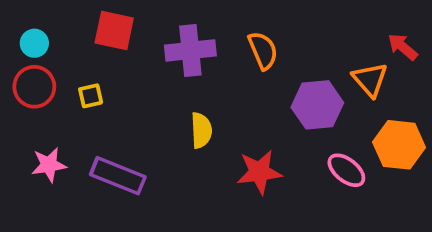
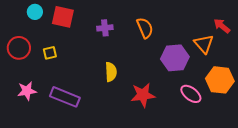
cyan circle: (34, 43) -> (35, 12), moved
purple cross: (190, 50) -> (105, 28), size x0.6

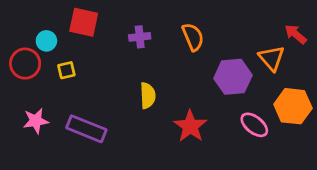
cyan circle: (35, 12) -> (46, 41), moved
red star: (143, 95) -> (190, 126), turned -30

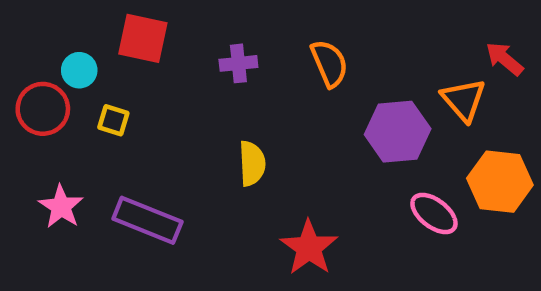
yellow square: (66, 70) -> (113, 120), turned 30
pink star: (36, 121) -> (61, 207), turned -30
red star: (190, 126) -> (309, 248), moved

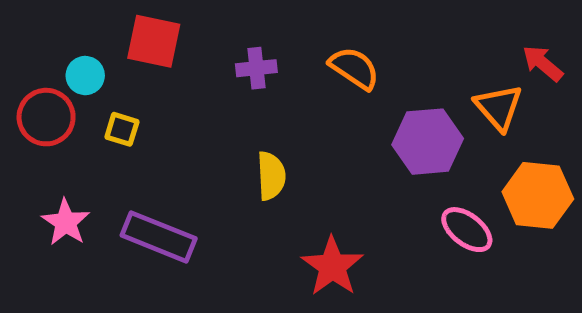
orange semicircle: (329, 63) -> (354, 68), turned -33

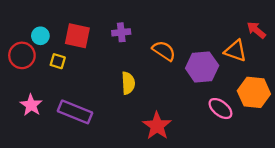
red square: (154, 41) -> (77, 36), moved
orange semicircle: (354, 68) -> (164, 51), moved
orange triangle: (499, 107) -> (235, 51), turned -30

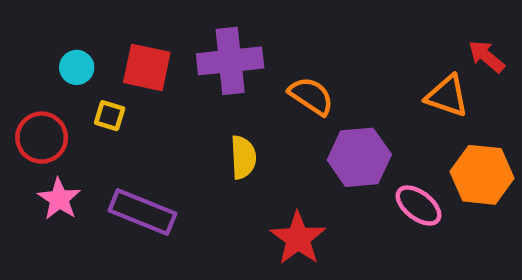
purple cross: (121, 32) -> (230, 61), size x1.8
red circle: (22, 55) -> (42, 138), moved
purple hexagon: (202, 67) -> (359, 157), moved

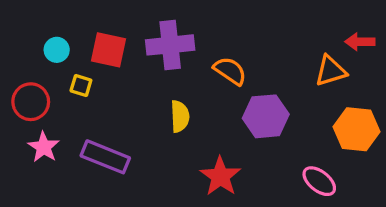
red arrow: (486, 56) -> (360, 42), turned -40
orange triangle: (447, 96) -> (331, 71), turned -36
pink ellipse: (419, 205) -> (319, 181), moved

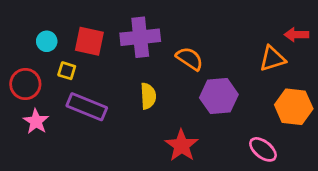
purple rectangle: (105, 157) -> (87, 107), moved

